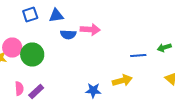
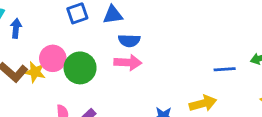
pink arrow: (90, 30) -> (128, 62), moved

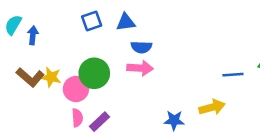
pink circle: (53, 58) -> (76, 89), moved

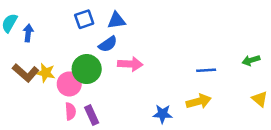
blue semicircle: (141, 47) -> (108, 44), moved, turned -36
blue line: (233, 75) -> (206, 70), moved
purple rectangle: (100, 122) -> (92, 115), turned -72

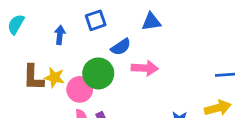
blue triangle: (117, 20) -> (151, 22), moved
blue arrow: (28, 33) -> (60, 35), moved
brown L-shape: (26, 73) -> (33, 77), turned 50

